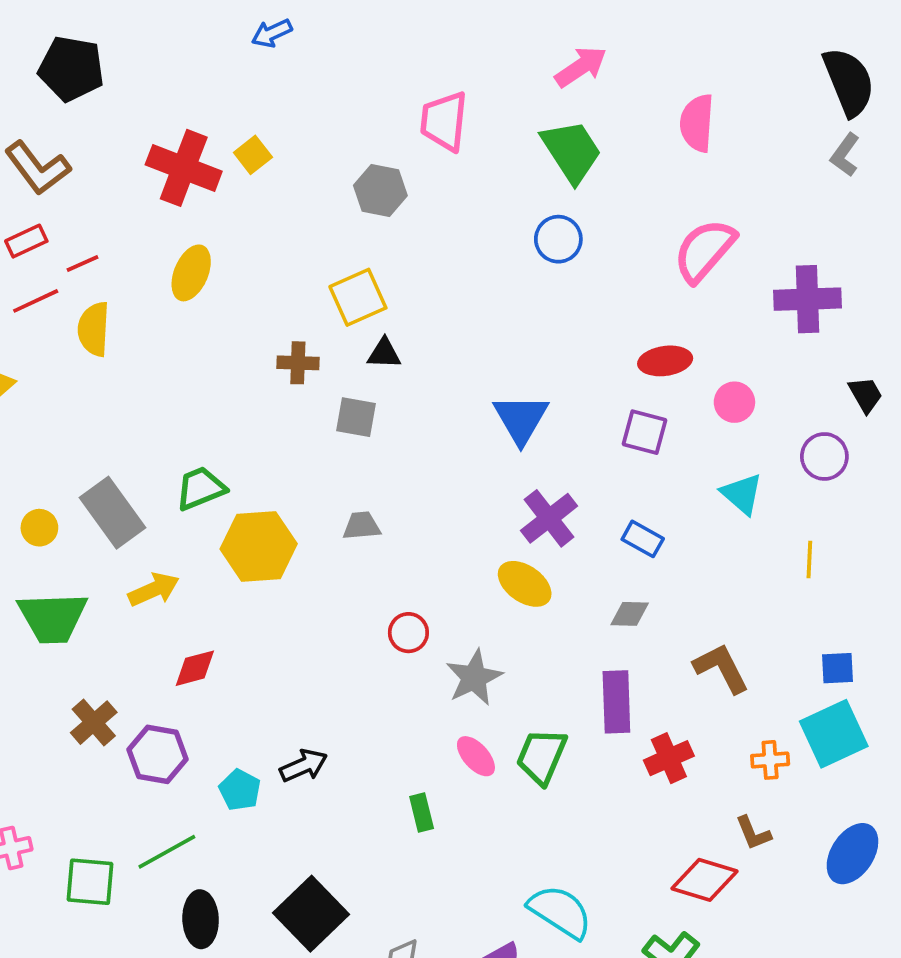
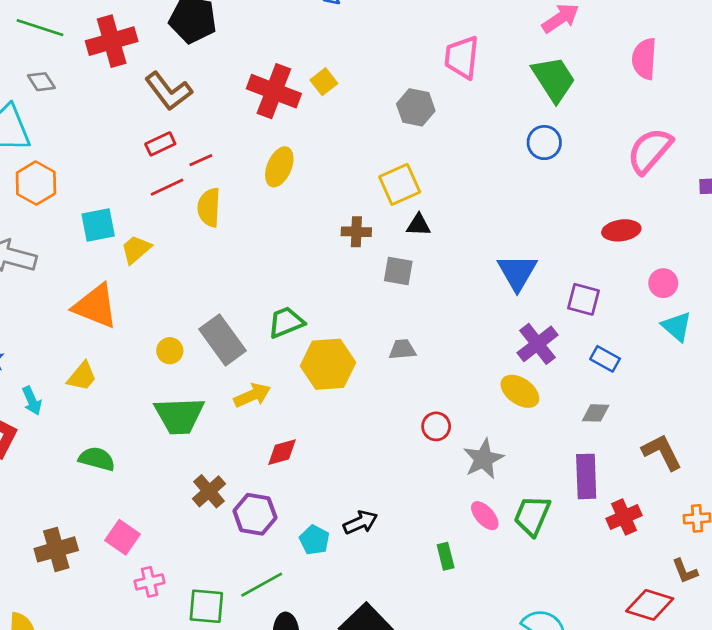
pink circle: (734, 402) -> (663, 283), moved
purple square: (645, 432) -> (583, 299), moved

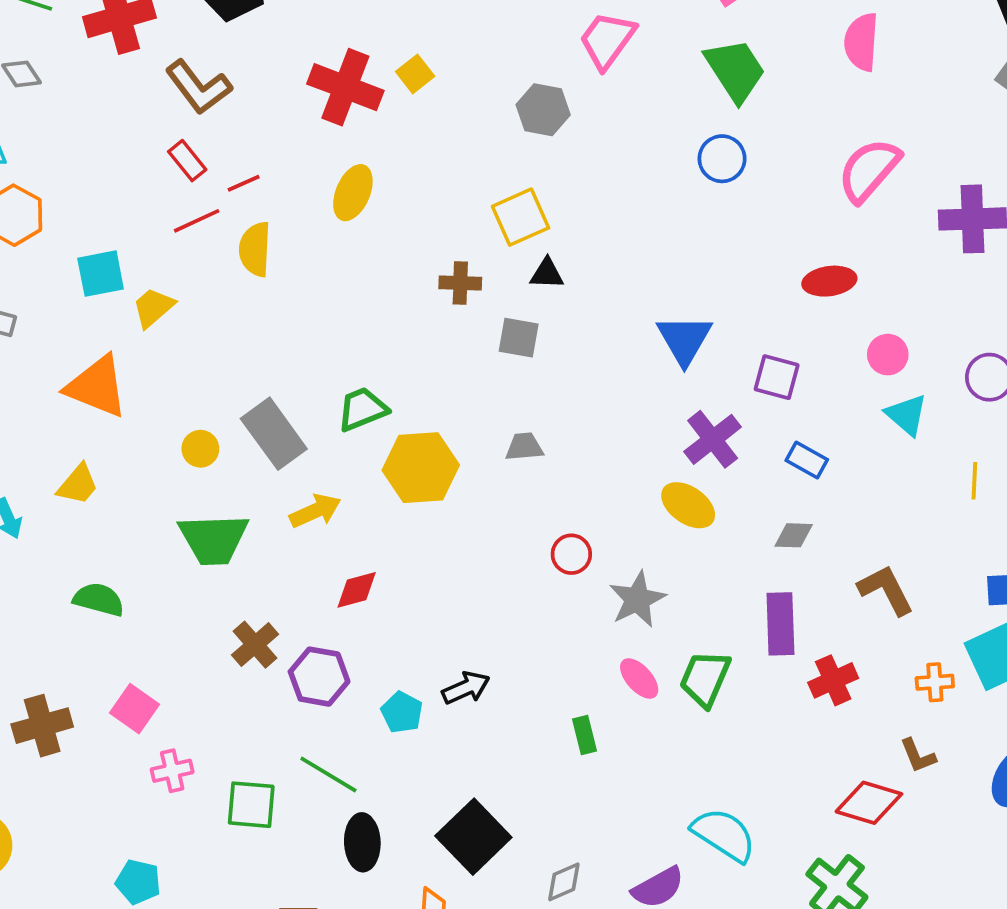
pink trapezoid: (462, 57) -> (607, 40), turned 30
red rectangle: (160, 144) -> (187, 161), turned 76
green line: (262, 585) -> (328, 775), turned 60

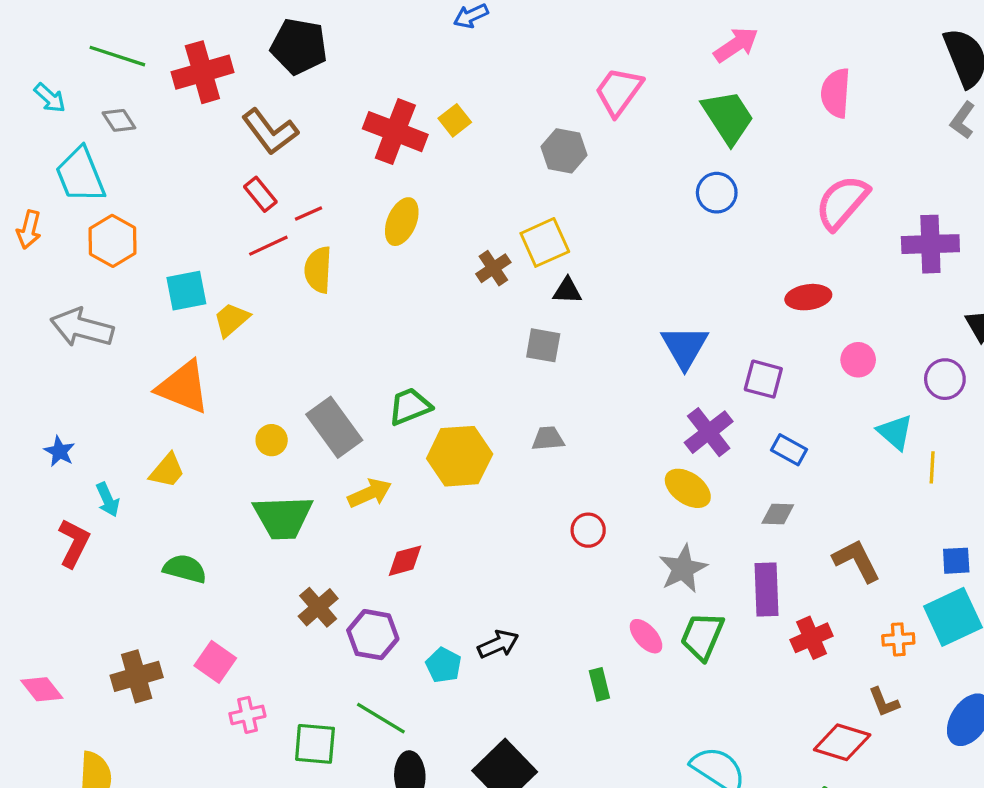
brown cross: (460, 283) -> (493, 268), moved, turned -36
cyan triangle: (907, 415) -> (895, 432), moved
gray star: (637, 599) -> (683, 569), moved

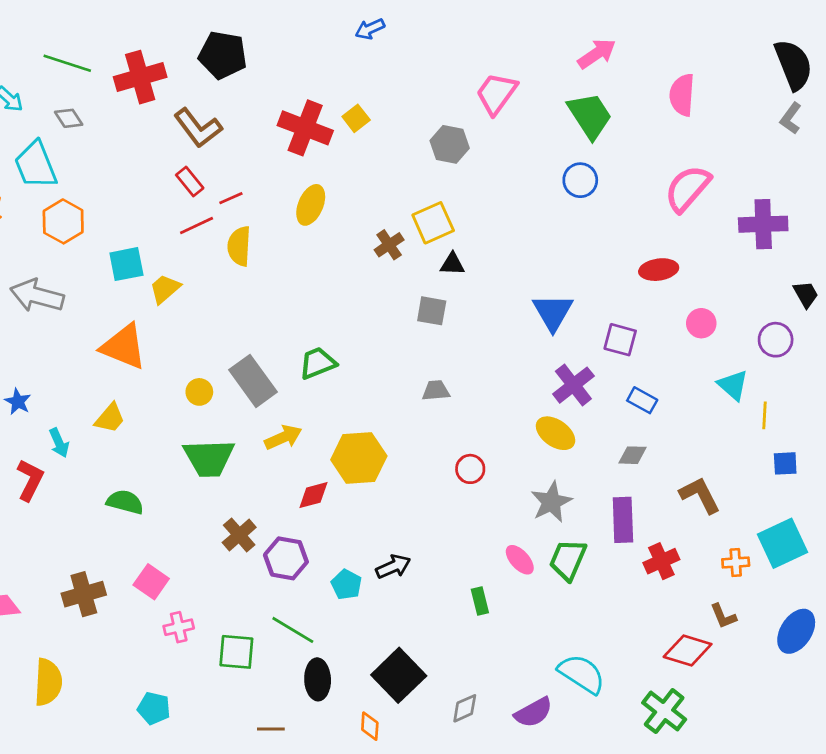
yellow hexagon: (460, 456) -> (359, 458), moved
blue square: (956, 561) -> (785, 463), moved

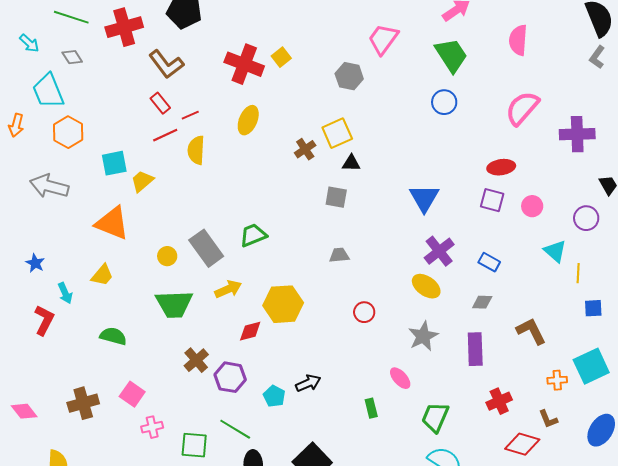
purple square: (620, 340) -> (492, 200), moved
green trapezoid: (568, 560) -> (435, 417), moved
red cross: (661, 561) -> (499, 401), moved

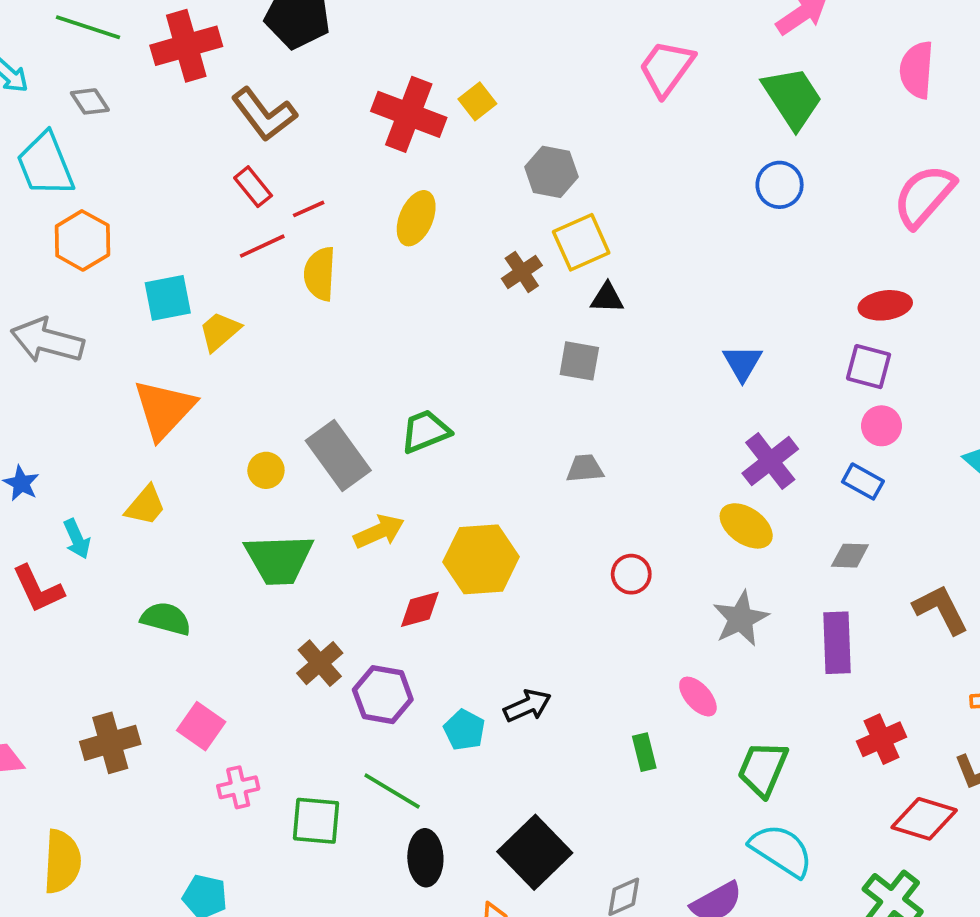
gray hexagon: (349, 76) -> (551, 172), moved
blue triangle: (424, 198) -> (742, 363), size x0.7
pink circle: (532, 206) -> (881, 426), moved
orange triangle: (112, 223) -> (164, 409), turned 51
red L-shape: (44, 320) -> (38, 589), turned 128

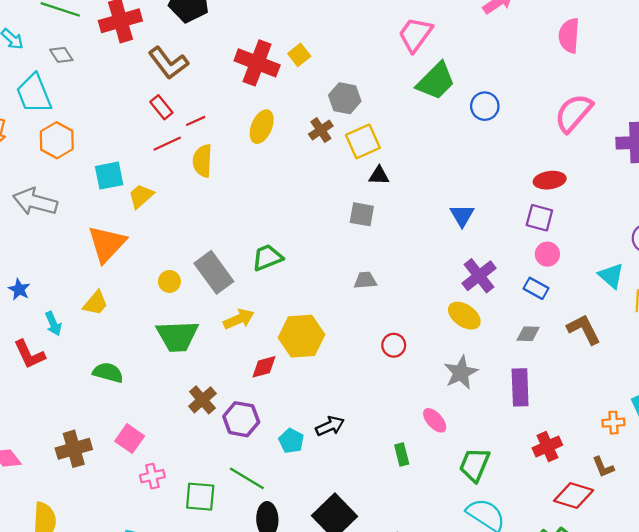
green trapezoid: (793, 98) -> (436, 81), moved, turned 78
brown cross: (522, 272) -> (321, 130), moved
brown L-shape: (941, 609) -> (584, 329), moved

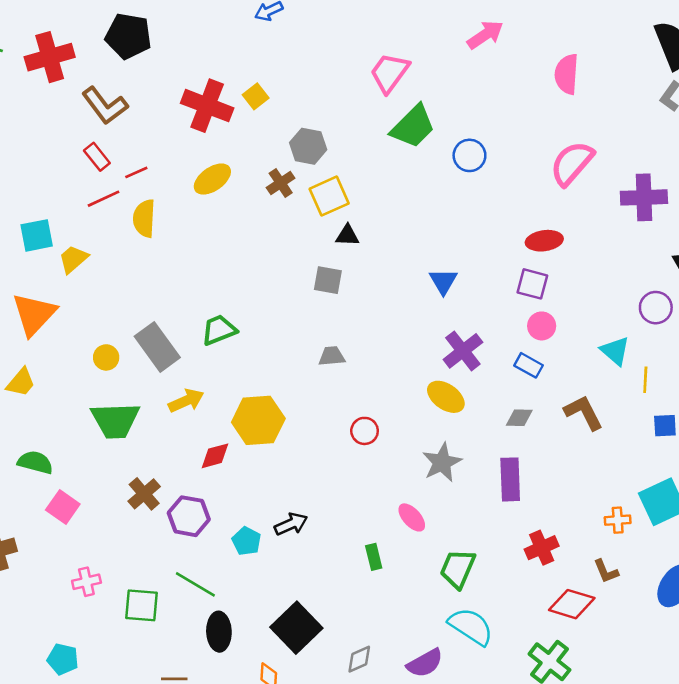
yellow ellipse: (262, 127) -> (212, 179), turned 32
pink square: (130, 439) -> (63, 507), moved

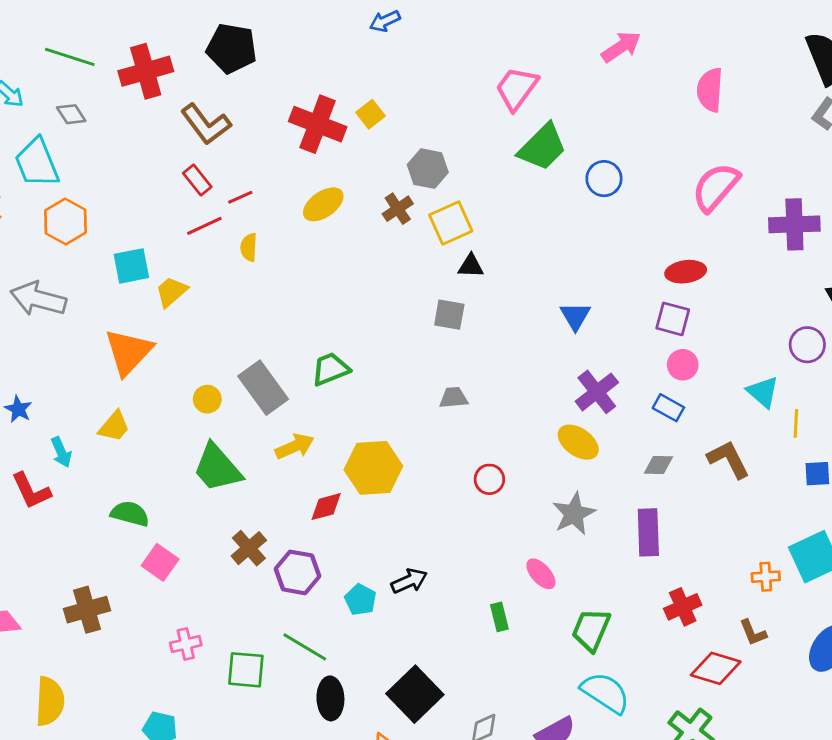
yellow semicircle: (144, 218) -> (249, 247), size x0.7
green trapezoid: (115, 420) -> (217, 468), turned 51

